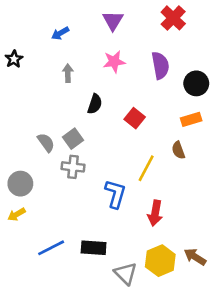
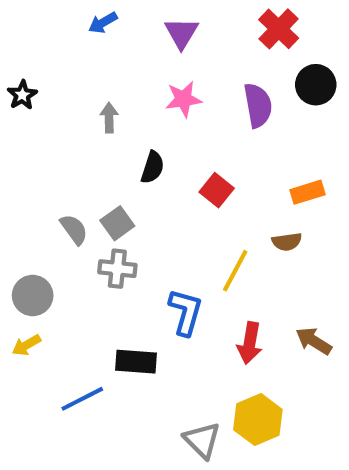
blue arrow: (60, 33) -> (103, 23), moved
black circle: (196, 83) -> (316, 85), moved
brown semicircle: (178, 150) -> (287, 242), turned -78
black rectangle: (94, 248) -> (136, 362), moved
brown arrow: (195, 257) -> (314, 341), moved

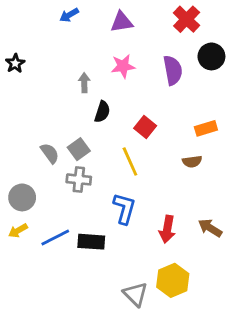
purple triangle: (181, 33) -> (122, 22), turned 50
gray arrow: (109, 118) -> (84, 83), moved
yellow line: (235, 271) -> (130, 162), moved, turned -52
blue line: (82, 399) -> (55, 238), moved

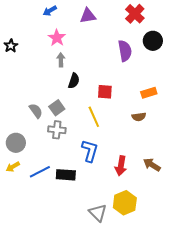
pink star: (123, 66) -> (57, 38), moved, turned -30
red square: (145, 127) -> (105, 92), turned -35

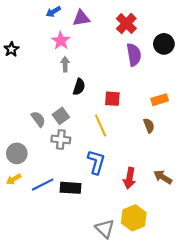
red cross: (135, 14) -> (126, 23), moved
purple triangle: (88, 16) -> (81, 18), moved
brown semicircle: (139, 117) -> (149, 126), turned -104

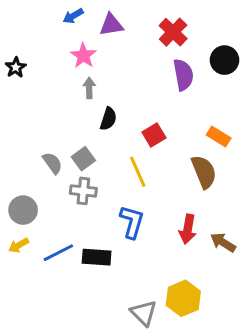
red square: (112, 99) -> (154, 135), turned -35
orange rectangle: (160, 100) -> (219, 137), turned 49
brown semicircle: (149, 126) -> (204, 172), size x1.6
red arrow: (130, 178) -> (188, 229), moved

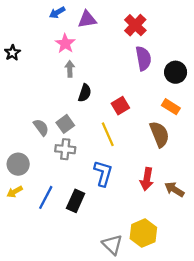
black circle: (225, 60) -> (176, 72), moved
blue line: (58, 253) -> (46, 197), turned -35
black rectangle: (97, 257) -> (76, 201), turned -70

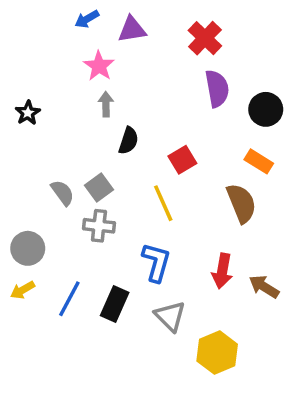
black star: (12, 53) -> (28, 113), moved
gray triangle: (112, 245) -> (170, 316), moved

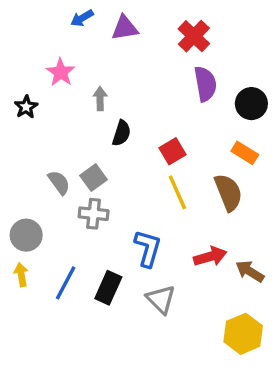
pink star: (99, 66) -> (61, 72), moved
yellow line: (163, 203) -> (177, 192), moved
red arrow: (222, 271) -> (210, 257), turned -116
yellow arrow: (23, 290) -> (21, 275), turned 110
yellow hexagon: (217, 353) -> (243, 334), moved

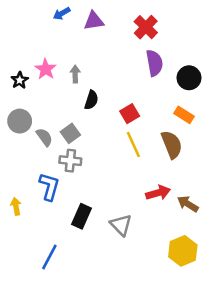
pink star: (61, 72) -> (46, 69), moved
gray circle: (26, 235) -> (20, 121), moved
blue L-shape: (148, 248) -> (49, 187), moved
blue line: (66, 283) -> (49, 257), moved

